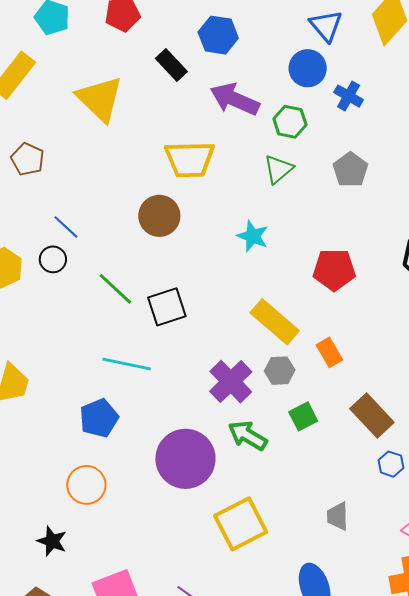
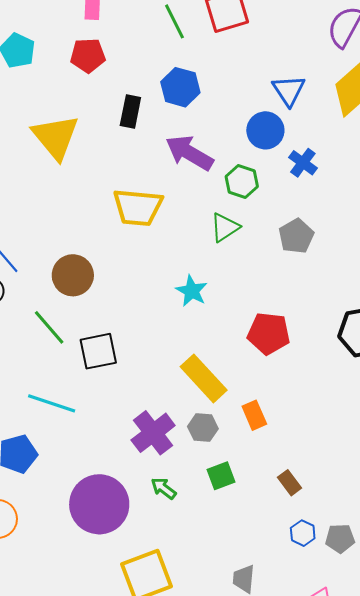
black rectangle: (171, 65) -> (130, 111), turned 48
brown circle: (159, 216) -> (73, 275), moved
brown rectangle: (372, 415) -> (289, 483), size x0.6
green arrow: (248, 436) -> (164, 488), size x0.7

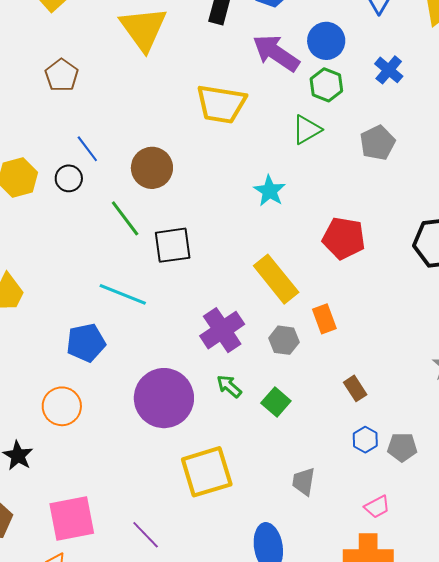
blue circle: (265, 130) -> (326, 41), moved
gray hexagon: (203, 428) -> (284, 340), moved
green square: (221, 476) -> (276, 402), moved, turned -32

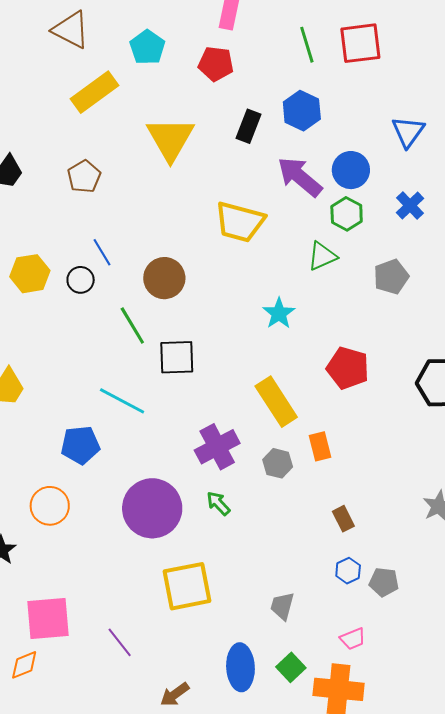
green square: (276, 402) -> (291, 667), moved

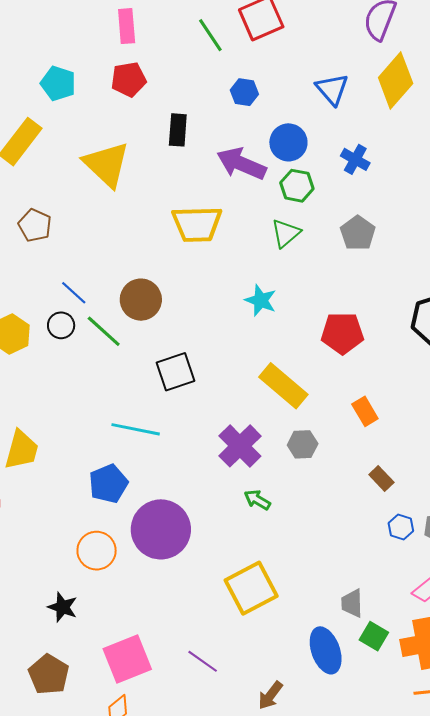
blue hexagon: (302, 111) -> (244, 92), moved, size x0.7
green line: (132, 326) -> (104, 331), moved
orange rectangle: (320, 446) -> (365, 411), moved
purple circle: (152, 508) -> (161, 529), moved
gray trapezoid: (282, 606) -> (352, 603), moved

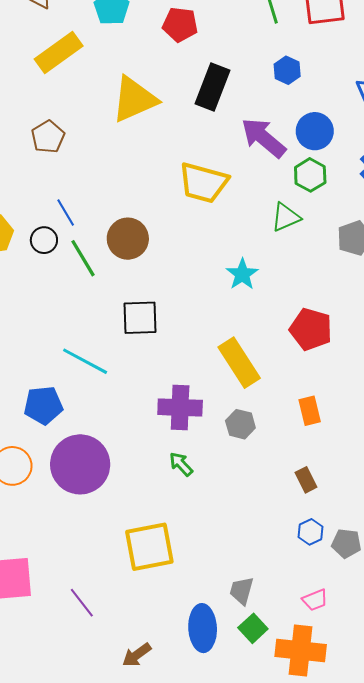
black rectangle: (178, 130) -> (212, 87), size x1.4
yellow triangle: (107, 164) -> (134, 99), turned 36
purple cross: (240, 446) -> (180, 407), turned 30

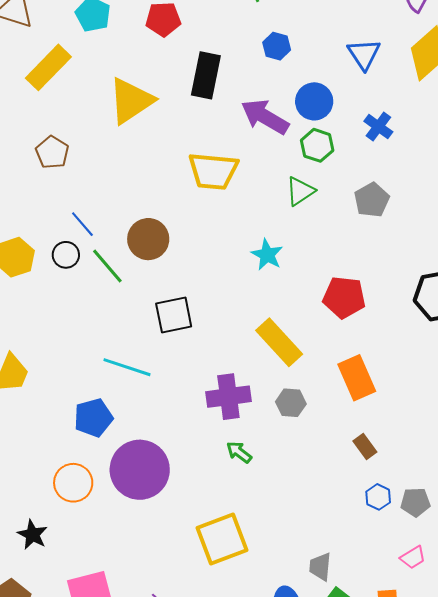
orange rectangle: (310, 411) -> (357, 378), size x1.5
pink trapezoid: (315, 600) -> (413, 557), moved

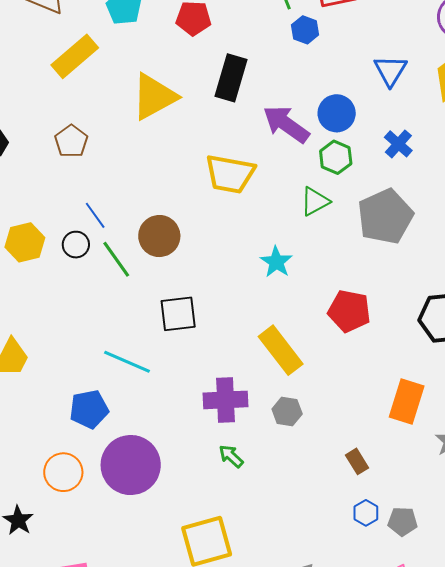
blue hexagon: (277, 46) -> (305, 30), moved
gray pentagon: (372, 200) -> (385, 216), size x1.6
orange rectangle: (357, 378) -> (407, 402), moved, turned 36

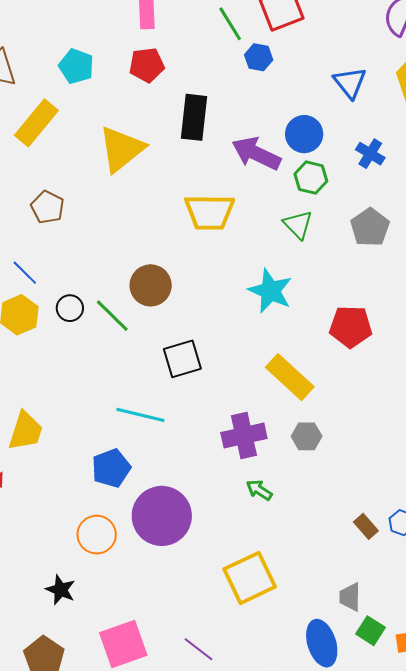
green triangle: (315, 201) -> (298, 225), turned -36
blue line: (95, 215) -> (25, 273), moved
gray pentagon: (385, 216) -> (370, 227), size x0.7
cyan star: (276, 262) -> (270, 291), size x1.4
brown rectangle: (357, 461) -> (366, 526), moved

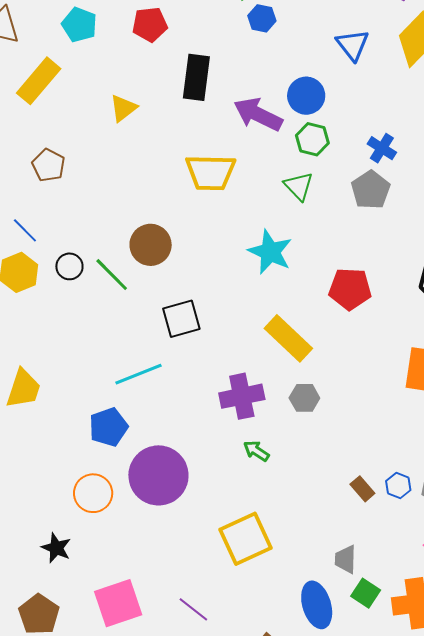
yellow triangle: (122, 149) -> (123, 108), size x0.6
blue cross: (370, 154) -> (382, 148), moved
cyan line: (140, 415) -> (139, 374), turned -36

